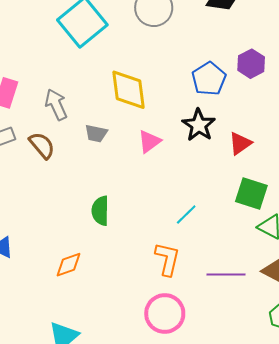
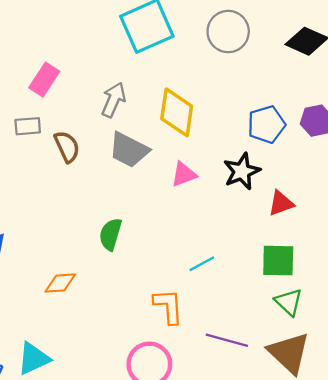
gray arrow: (56, 105) -> (114, 100), moved, turned 32
gray trapezoid: (96, 133) -> (129, 150), size x1.6
green square: (251, 193) -> (278, 261), turned -32
orange L-shape: (167, 259) -> (168, 306), turned -32

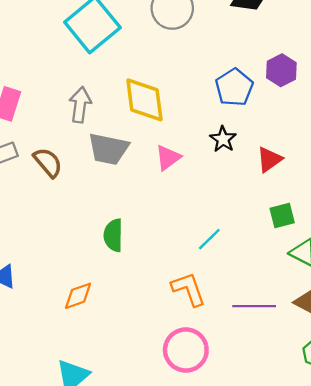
black star: (242, 171) -> (223, 139), size x0.7
green square: (278, 261) -> (282, 215), size x0.7

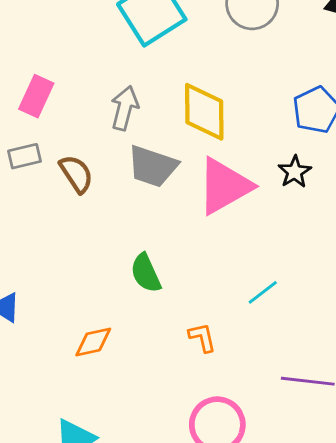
pink triangle: (168, 158) -> (224, 186), size x1.8
green semicircle: (113, 235) -> (146, 273), turned -32
orange L-shape: (189, 289) -> (202, 337), moved, size x0.7

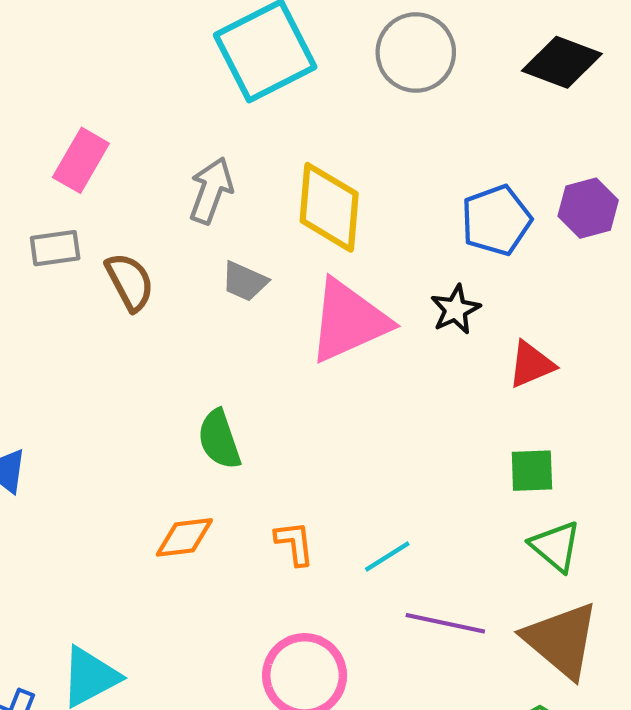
gray trapezoid: (153, 166) -> (245, 281), size x0.6
cyan line: (263, 292) -> (387, 557), moved
orange diamond: (93, 342) -> (184, 537), moved

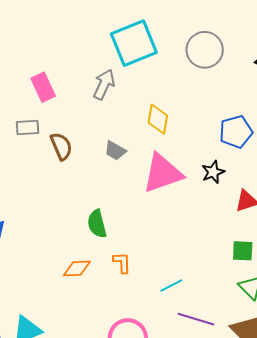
pink rectangle: (81, 160) -> (43, 87), turned -60
gray arrow: (211, 190) -> (104, 84), moved
yellow diamond: (329, 207) -> (158, 119), size x0.7
orange L-shape: (295, 543) -> (122, 263), moved

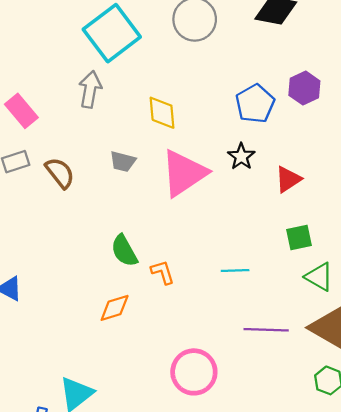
orange L-shape: (122, 263) -> (163, 272), moved
cyan line: (171, 285) -> (235, 270), moved, turned 40

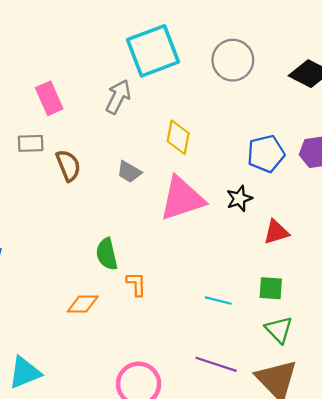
cyan line: (235, 270) -> (218, 301), moved

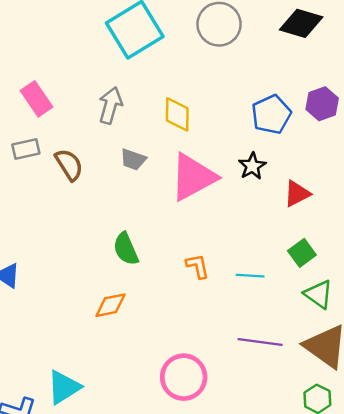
gray arrow: (118, 97) -> (110, 105), moved
orange L-shape: (136, 284) -> (198, 266), moved
green square: (271, 288) -> (302, 253), turned -30

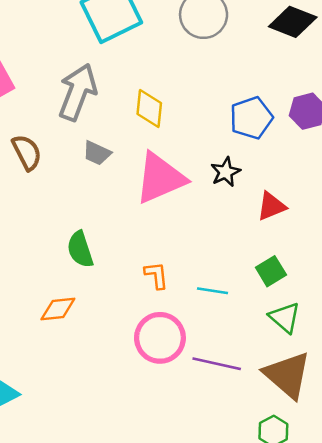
gray arrow: (110, 105) -> (78, 92), size x1.4
pink circle: (184, 377) -> (160, 338), moved

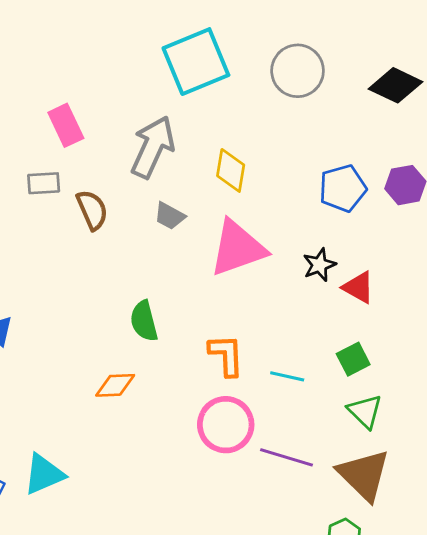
black star: (226, 172) -> (319, 265), moved
red triangle: (271, 206) -> (358, 287), turned 48
orange L-shape: (156, 275) -> (226, 355), size x1.4

